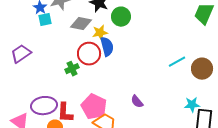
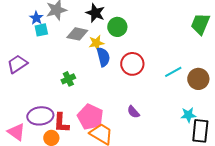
red circle: (89, 54) -> (132, 64), moved

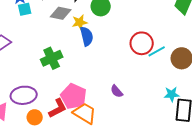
red circle: (132, 64) -> (142, 43), moved
green cross: (68, 79) -> (52, 58), size x1.5
red L-shape: (61, 123) -> (58, 108), moved, turned -120

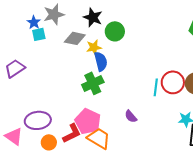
red circle: (142, 43) -> (173, 82), moved
cyan line: (157, 51) -> (156, 87), moved, turned -54
green cross: (52, 58) -> (93, 83), moved

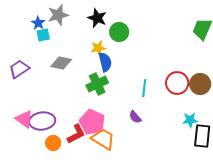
gray diamond: (75, 38) -> (61, 63), moved
cyan line: (156, 87) -> (144, 88), moved
pink triangle: (14, 136) -> (24, 119), moved

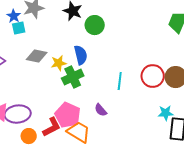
yellow star: (98, 48) -> (59, 63), moved
purple semicircle: (135, 117) -> (101, 110), moved

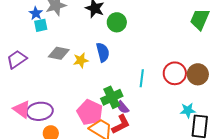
green cross: (73, 77) -> (112, 97), moved
red L-shape: (52, 127) -> (121, 124), moved

